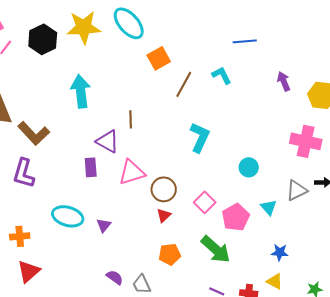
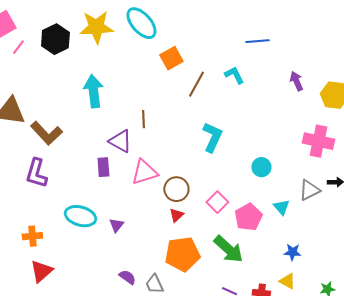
orange pentagon: (170, 254) -> (182, 254), size x1.6

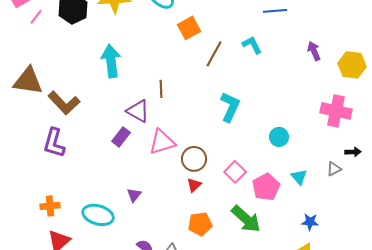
purple rectangle: (103, 167) -> (121, 137), turned 42
gray triangle: (309, 190) -> (334, 169), moved, size x0.7
cyan ellipse: (80, 216) -> (98, 215), moved
orange pentagon: (182, 254) -> (200, 224), size x0.7

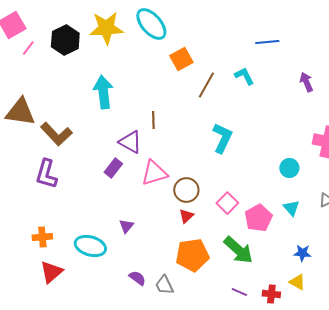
cyan circle: (279, 137) -> (289, 168), moved
orange pentagon: (200, 224) -> (192, 255), size x1.4

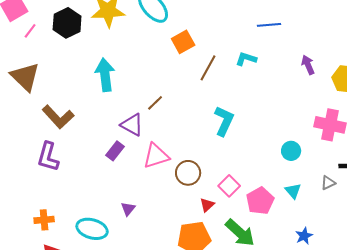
cyan L-shape: (244, 76) -> (246, 59), turned -45
brown triangle: (20, 112) -> (25, 77), moved, turned 36
brown line: (153, 120) -> (155, 103), turned 48
red triangle: (186, 216) -> (207, 205), moved
blue star: (302, 253) -> (304, 236), turned -30

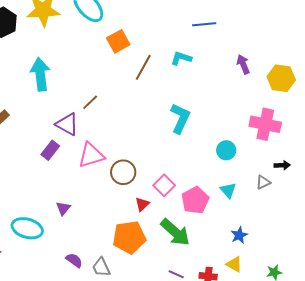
cyan L-shape: (224, 121) -> (180, 118), moved

